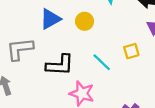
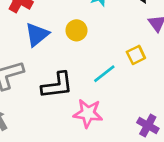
cyan line: (102, 62) -> (104, 74), turned -72

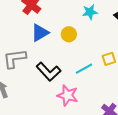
black L-shape: (57, 85) -> (49, 72), turned 45

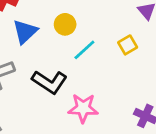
cyan line: (84, 69) -> (84, 50), moved

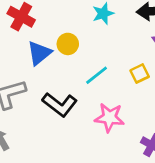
yellow circle: (65, 24) -> (68, 44), moved
pink star: (83, 108) -> (109, 118), moved

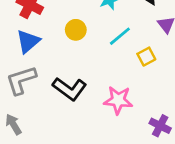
blue triangle: (39, 53) -> (28, 41), moved
cyan line: (97, 75) -> (120, 36), moved

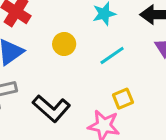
yellow square: (146, 57) -> (123, 99), moved

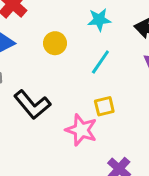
cyan line: (112, 55) -> (100, 62), turned -30

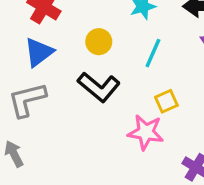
black L-shape: (32, 105) -> (99, 87), moved

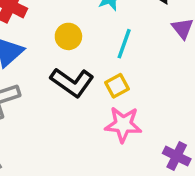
yellow square: (166, 101) -> (117, 86), moved

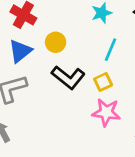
yellow circle: (68, 36) -> (56, 42), moved

